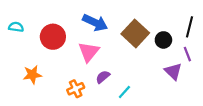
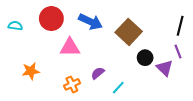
red circle: (53, 37) -> (51, 19), moved
black circle: (163, 40) -> (145, 58), moved
pink triangle: (89, 52) -> (70, 47), moved, turned 50

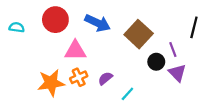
purple line: (178, 51) -> (173, 50), moved
orange star: (31, 71) -> (51, 83), moved, size x1.4
orange cross: (72, 84) -> (79, 77), moved

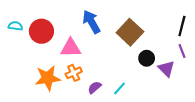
red circle: (55, 20) -> (41, 31), moved
blue arrow: (98, 23) -> (91, 22), turned -145
purple line: (173, 50) -> (182, 51), moved
purple semicircle: (105, 78) -> (95, 87), moved

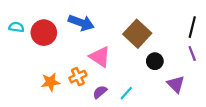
blue arrow: (91, 22) -> (81, 23), moved, turned 140
pink triangle: (71, 48) -> (100, 57), moved, turned 35
purple triangle: (166, 69) -> (176, 84), moved
orange star: (48, 78) -> (50, 82), size x0.7

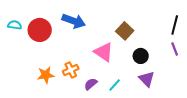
brown square: (137, 34) -> (125, 31), size x0.7
pink triangle: (100, 57) -> (104, 52), moved
purple triangle: (176, 84) -> (147, 79), moved

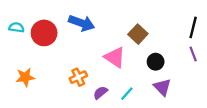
orange star: (46, 75) -> (25, 77), moved

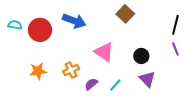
brown square: (138, 34) -> (125, 14), moved
orange star: (25, 77) -> (38, 71), moved

